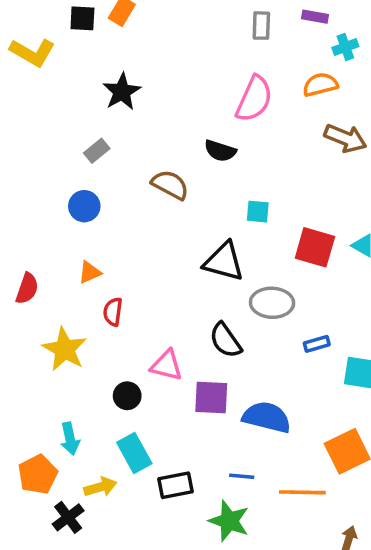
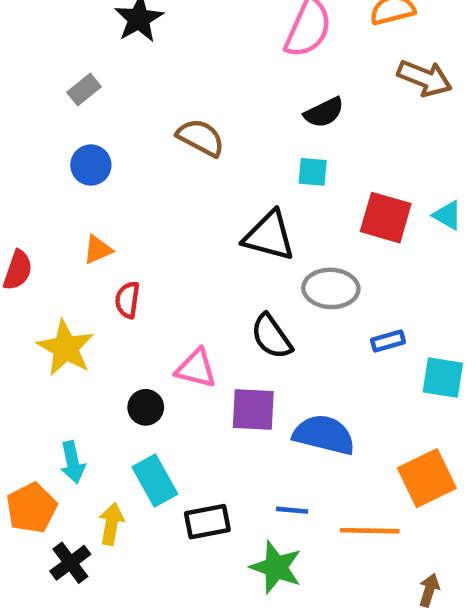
gray rectangle: (97, 151) -> (84, 90), moved
black semicircle: (220, 151) -> (324, 112), moved, turned -44
yellow arrow: (100, 487) -> (111, 524), turned -64

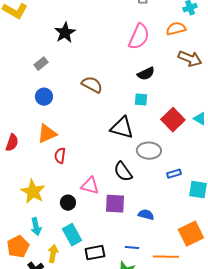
red square: (386, 218) -> (173, 120), turned 30
orange triangle: (98, 250) -> (47, 134), size x1.5
yellow star: (66, 348) -> (33, 192), moved
blue semicircle: (324, 435) -> (146, 215), size x0.6

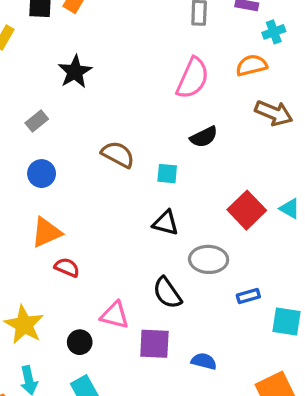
cyan square: (141, 100) -> (167, 174), moved
black triangle: (122, 128) -> (166, 223), size x0.7
red semicircle: (60, 156) -> (67, 267), turned 105

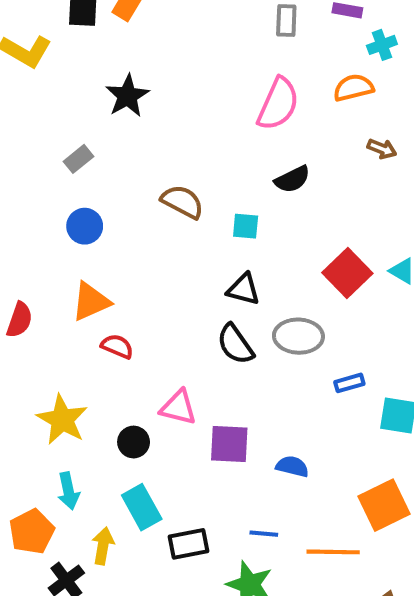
brown arrow: (274, 113) -> (382, 149), size x0.6
black semicircle: (167, 293) -> (235, 344), moved

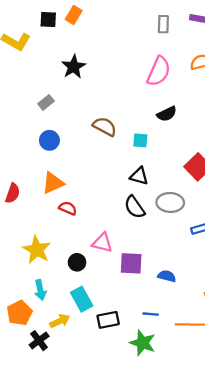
yellow arrow: (103, 546) -> (60, 321), turned 54

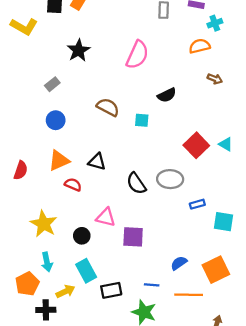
pink semicircle: (159, 71) -> (137, 55), moved
black triangle: (139, 176) -> (97, 162), moved
blue semicircle: (167, 276) -> (179, 263), moved, turned -49
black cross: (39, 341) -> (46, 310), turned 36

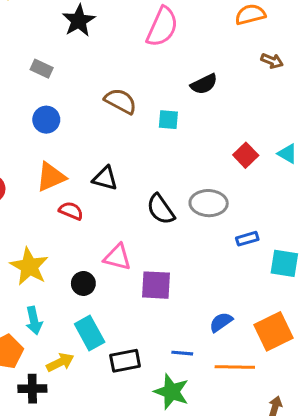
gray rectangle: (52, 84) -> (42, 69), turned 64
red square: (196, 145) -> (246, 155), size x0.7

